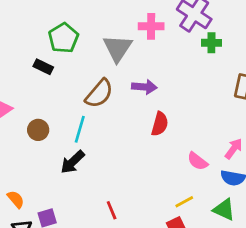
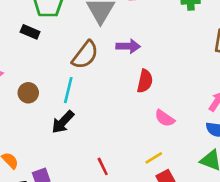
pink semicircle: (198, 161) -> (165, 118), moved
yellow line: (184, 202) -> (154, 158), moved

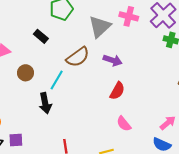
black rectangle: (30, 32) -> (41, 36), moved
black arrow: (63, 122) -> (45, 103), turned -72

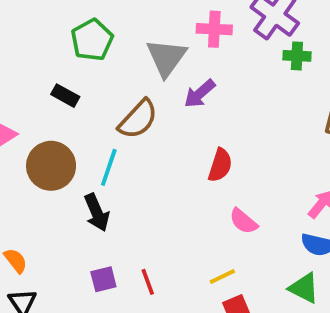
purple arrow: (113, 60) -> (200, 94), moved, turned 132
brown circle: (25, 73) -> (51, 166), size x1.6
purple square: (16, 140) -> (103, 279), moved

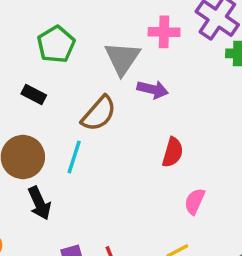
purple arrow: (200, 94) -> (153, 89), turned -124
black arrow: (97, 212) -> (39, 203), moved
pink semicircle: (243, 221) -> (195, 201), turned 76

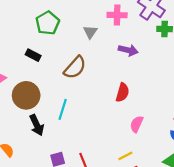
gray triangle: (122, 58) -> (90, 32), size x0.6
purple arrow: (153, 89) -> (128, 50), moved
cyan line: (74, 157) -> (63, 109), moved

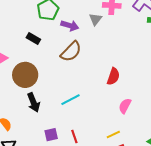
gray triangle: (90, 32) -> (95, 19), moved
purple arrow: (128, 50) -> (70, 26), moved
cyan line: (63, 109) -> (70, 100), moved, turned 42

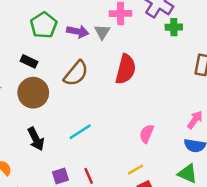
purple arrow: (70, 26) -> (78, 32), moved
brown circle: (25, 75) -> (33, 93), moved
red semicircle: (113, 76) -> (126, 69), moved, size x1.4

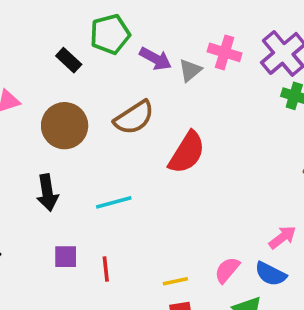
black rectangle: (29, 61) -> (69, 60), moved
red semicircle: (126, 69) -> (187, 153), moved
pink semicircle: (147, 134) -> (227, 270), moved

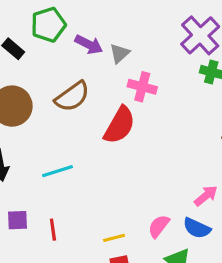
pink cross: (225, 52) -> (142, 87), moved

